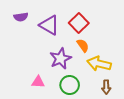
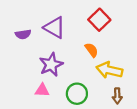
purple semicircle: (21, 17) -> (23, 34), moved
red square: (79, 23) -> (99, 20), moved
purple star: (60, 59) -> (51, 65), moved

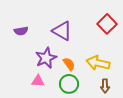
red square: (99, 20) -> (107, 24), moved
purple triangle: (54, 28) -> (62, 31), moved
orange semicircle: (91, 50) -> (69, 64), moved

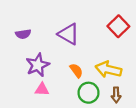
purple star: (46, 58) -> (38, 65), moved
green circle: (69, 84) -> (88, 93), moved

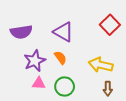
purple semicircle: (23, 34) -> (21, 32), size x1.5
orange semicircle: (76, 71) -> (60, 58), moved
green circle: (88, 93) -> (65, 86), moved

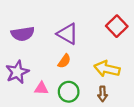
orange semicircle: (60, 58) -> (64, 61), turned 72
purple star: (35, 61) -> (17, 72), moved
brown arrow: (108, 89) -> (103, 94), moved

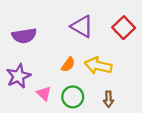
purple triangle: (68, 34) -> (82, 26), moved
yellow arrow: (107, 69) -> (98, 66), moved
pink triangle: (41, 88) -> (44, 93), turned 40

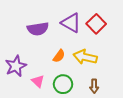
red square: (124, 28) -> (96, 24), moved
purple semicircle: (24, 36) -> (38, 29), moved

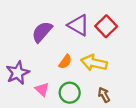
purple semicircle: (38, 29) -> (42, 32), turned 140
brown arrow: (94, 86) -> (104, 95), turned 152

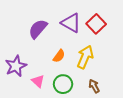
yellow arrow: (94, 63) -> (85, 57), turned 100

